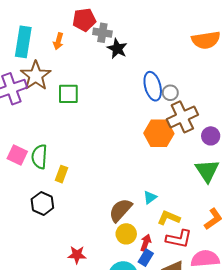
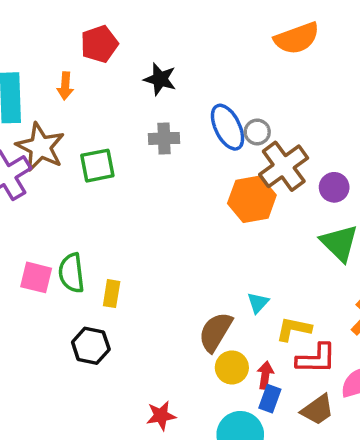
gray cross: (102, 33) -> (164, 138), moved

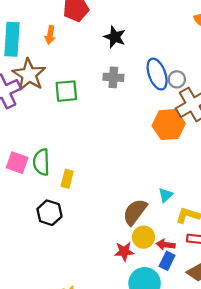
red arrow: (265, 375) -> (166, 245), turned -96
red star: (161, 416) -> (124, 251), moved

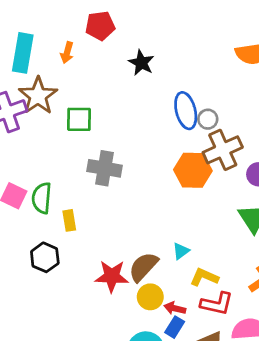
gray cross: (113, 77) -> (104, 168), moved, size x1.4
yellow rectangle: (67, 179) -> (69, 220), turned -30
red star: (124, 251) -> (112, 276), moved, size x1.4

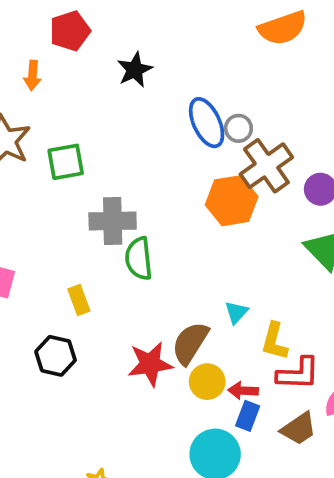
black star: (141, 63) -> (135, 70), turned 30
green semicircle: (42, 198) -> (139, 259), moved
yellow L-shape: (204, 277) -> (274, 341), turned -88

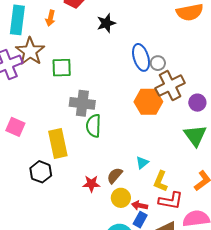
yellow rectangle: (79, 300) -> (58, 143), size x1.8
brown semicircle: (190, 343) -> (115, 176), size x0.7
red star: (150, 364) -> (91, 184), size x0.7

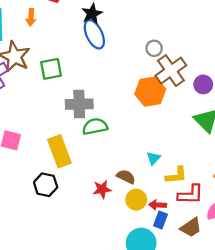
blue ellipse: (141, 57) -> (94, 34), moved
green semicircle: (93, 126) -> (95, 126), turned 85
brown semicircle: (115, 176) -> (126, 177), turned 84
yellow L-shape: (160, 181) -> (176, 175), turned -110

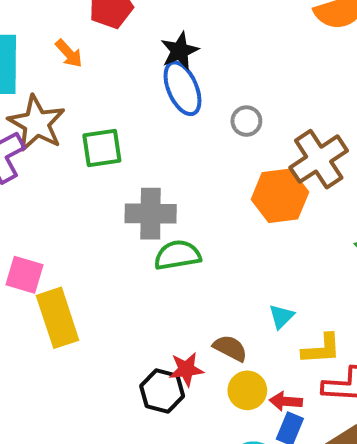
orange arrow: (31, 17) -> (69, 53), turned -49
gray circle: (154, 48) -> (246, 121), moved
yellow rectangle: (59, 151) -> (58, 318), moved
black hexagon: (46, 185) -> (162, 391), moved

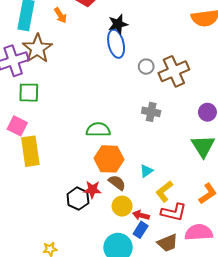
green square: (102, 148) -> (29, 93), moved
brown cross: (319, 159) -> (174, 71), moved
orange hexagon: (280, 196) -> (109, 159), moved
gray cross: (151, 214) -> (151, 112), moved, size x0.7
yellow L-shape: (321, 349) -> (164, 191), turned 135

